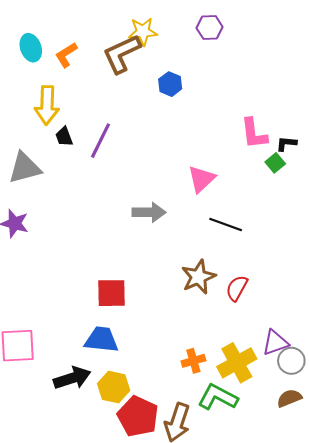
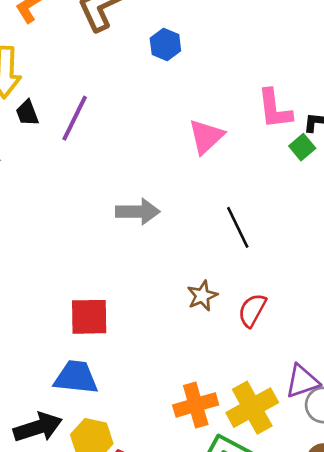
pink triangle: (201, 179) -> (206, 137), moved
black line: (226, 224) -> (238, 227), turned 44
brown star: (198, 277) -> (202, 296), size x0.7
orange cross: (193, 361) -> (196, 405), size x1.4

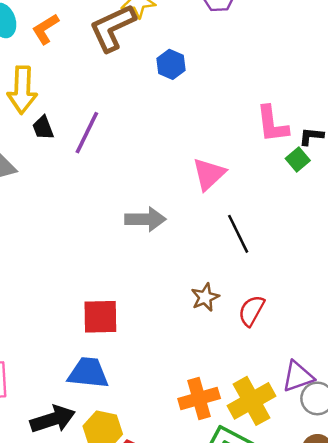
pink triangle: (206, 137) -> (209, 174), moved

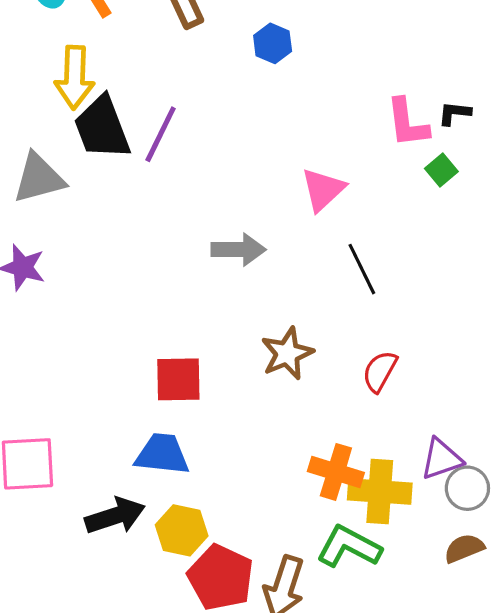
black trapezoid: (43, 128) -> (102, 128), size x2.0
black L-shape: (311, 136) -> (454, 113), moved
brown star: (205, 297) -> (287, 353), moved, size x1.4
orange cross: (199, 398) -> (336, 472), moved, turned 33
yellow cross: (251, 401) -> (380, 491), turned 33

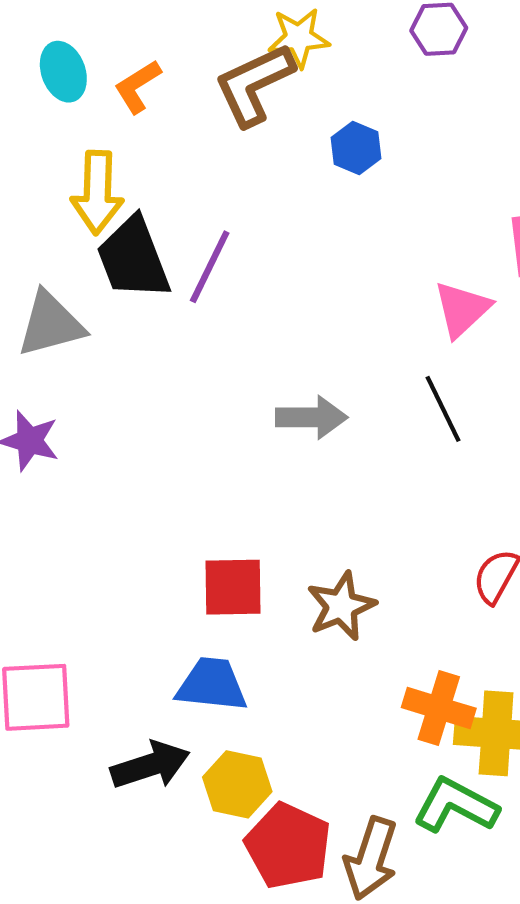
pink triangle: (323, 189) -> (462, 309), moved
black line: (362, 269) -> (443, 409), moved
brown star: (287, 353) -> (341, 606), moved

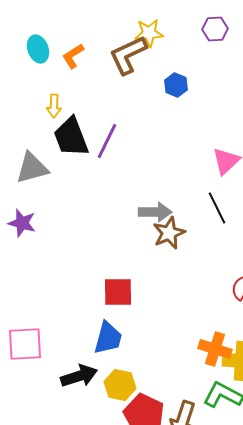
yellow arrow: (97, 193) -> (54, 106), size x0.6
brown star: (341, 606) -> (169, 233), moved
blue trapezoid: (212, 685) -> (108, 338), turned 99

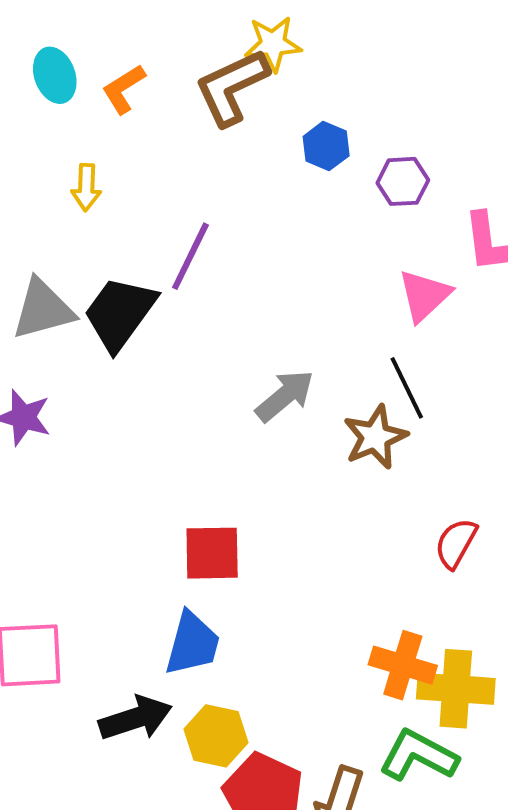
purple hexagon: (215, 29) -> (403, 181), moved
black trapezoid: (71, 137) -> (120, 313), moved, turned 57
gray arrow: (155, 212) -> (285, 396), turned -40
brown star: (169, 233) -> (375, 437), moved

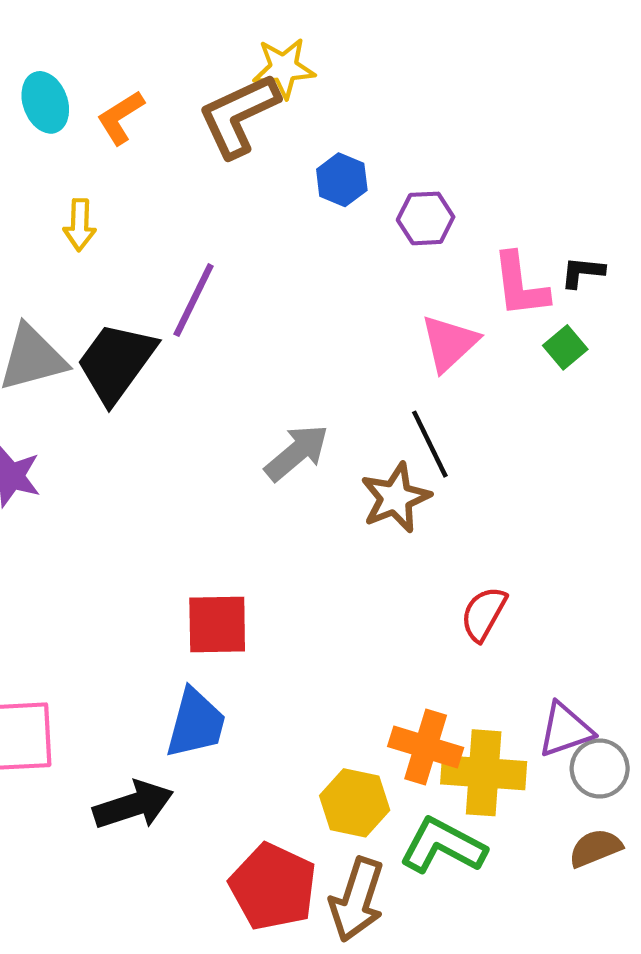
yellow hexagon: (216, 736) -> (355, 803), moved

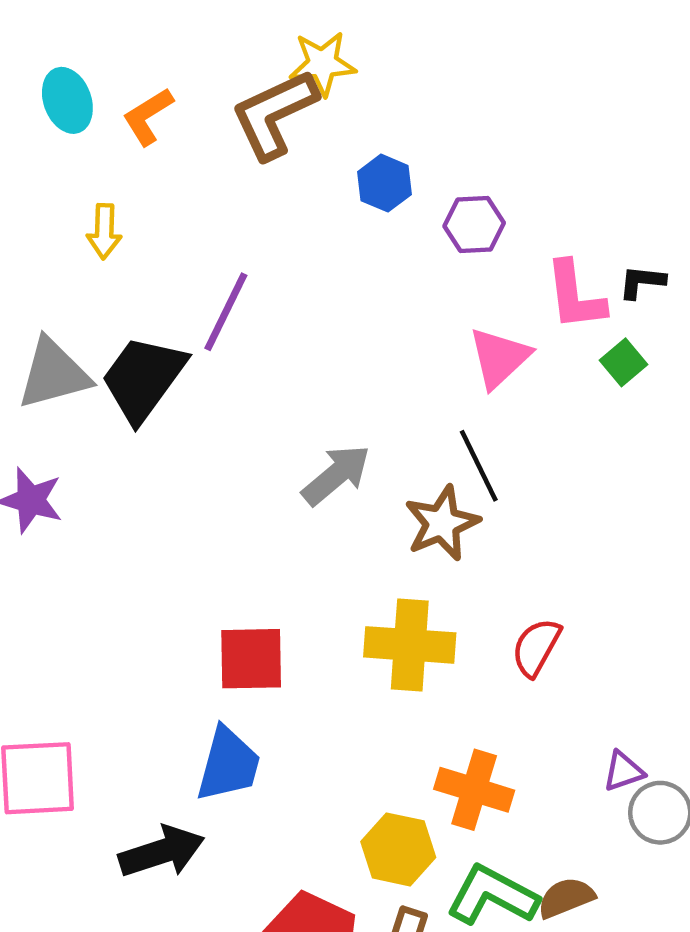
purple triangle: (565, 730) -> (623, 771), size x0.7
yellow cross: (484, 773) -> (410, 645), moved
brown semicircle: (595, 848) -> (566, 898), moved

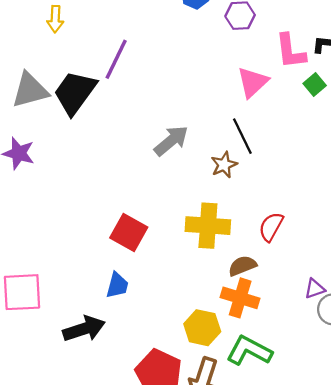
brown star: (442, 523) -> (224, 165), size x0.7
red square: (251, 659) -> (129, 232), turned 30
blue trapezoid: (228, 764) -> (117, 285), size x0.7
brown semicircle: (566, 898) -> (242, 266), moved

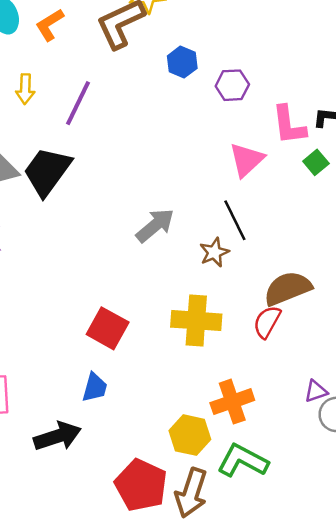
purple line: (116, 59) -> (78, 103), moved
brown semicircle: (242, 266) -> (288, 288), moved, size x1.5
orange cross: (240, 298) -> (232, 402), turned -36

